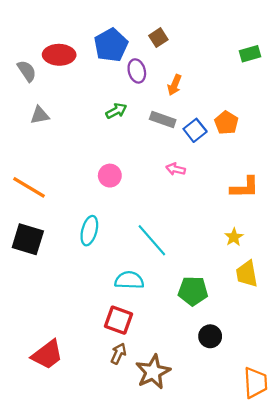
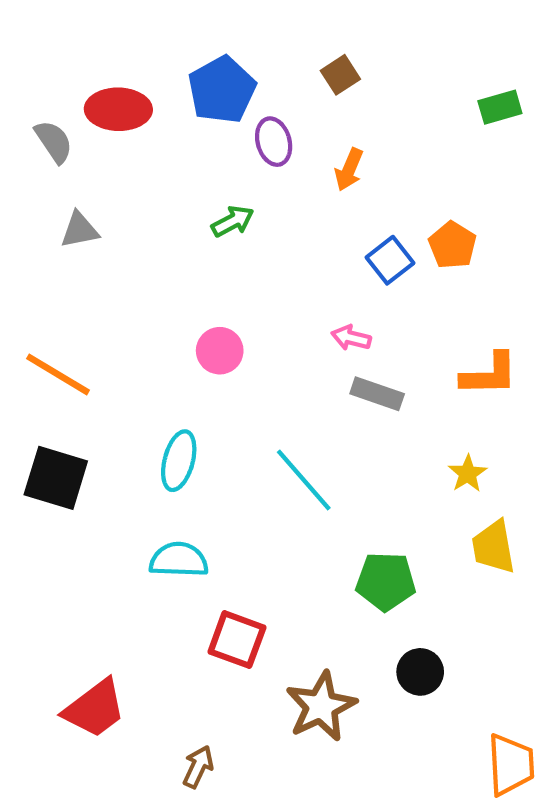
brown square: (158, 38) -> (340, 75), moved
gray rectangle: (163, 119) -> (377, 394), moved
cyan semicircle: (129, 280) -> (179, 560), moved
brown arrow: (118, 354) -> (198, 767), moved
brown star: (153, 372) -> (321, 706), moved

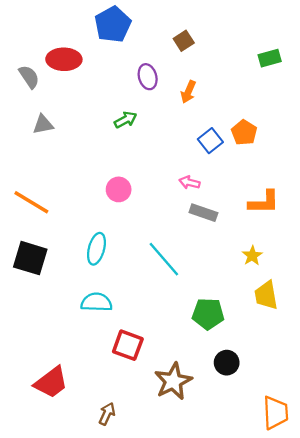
blue pentagon: (222, 90) -> (113, 24), moved

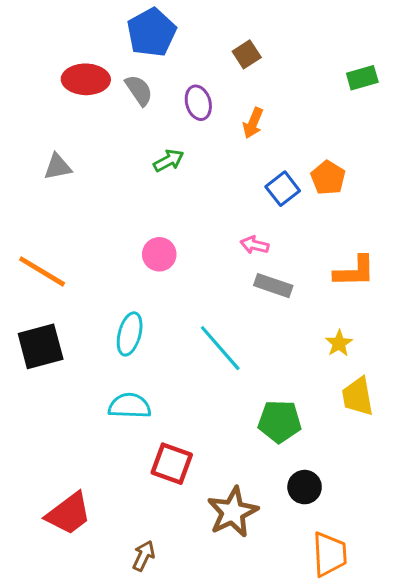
gray semicircle: (29, 77) -> (139, 90), moved
black square: (30, 258) -> (41, 346), turned -32
orange trapezoid: (275, 413) -> (330, 554), moved

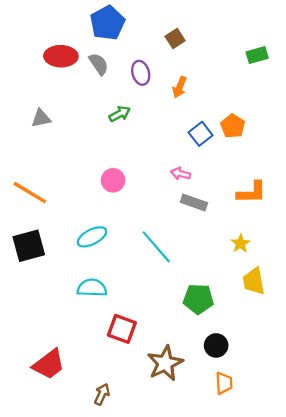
cyan ellipse: (130, 334) -> (92, 237), turned 48
orange trapezoid: (330, 554) -> (224, 383), moved, size x0.7

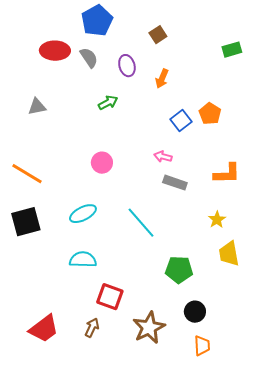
brown arrow: (102, 394) -> (92, 328), moved

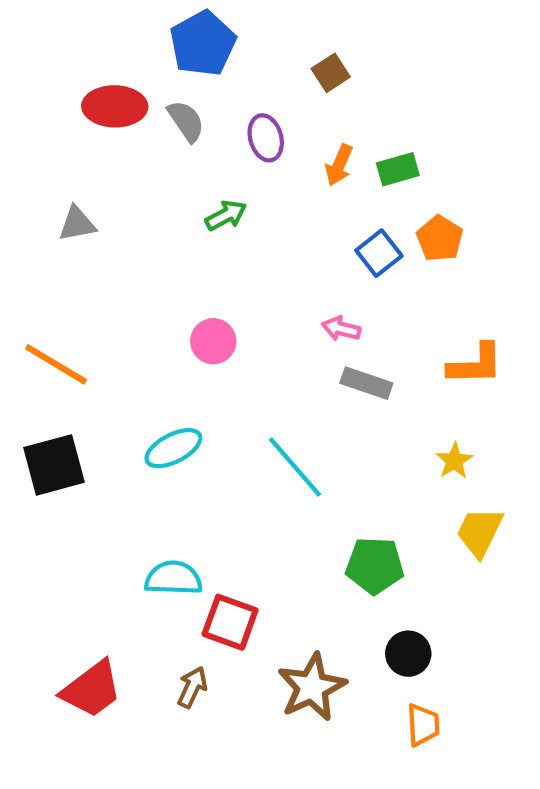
green rectangle: (232, 50) -> (398, 169), moved
yellow trapezoid: (229, 254) -> (480, 532), turned 36
cyan semicircle: (83, 260) -> (173, 578), moved

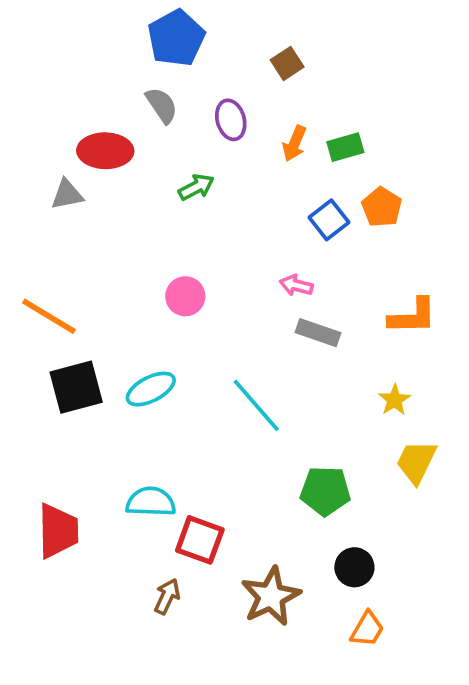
red ellipse: (115, 106) -> (105, 151), moved
black square: (54, 465) -> (76, 387), moved
red trapezoid: (92, 689) -> (58, 531), moved, turned -54
orange trapezoid: (423, 725) -> (367, 629), turned 33

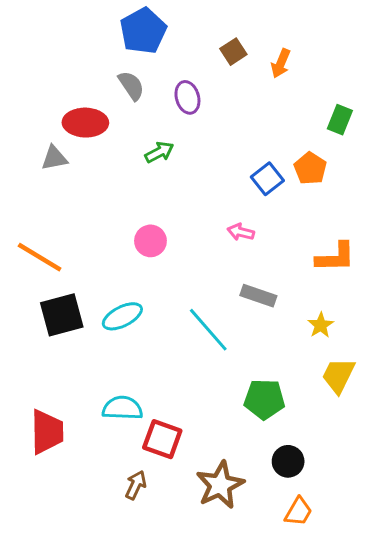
orange arrow: (294, 143) -> (281, 63), moved
green rectangle: (345, 147) -> (340, 120), moved, turned -52
gray rectangle: (318, 333) -> (258, 296), moved

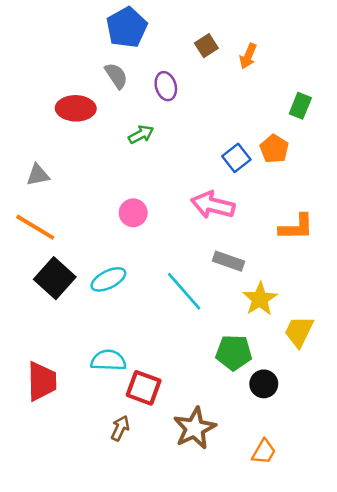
gray triangle: (54, 158) -> (38, 175), moved
pink arrow: (241, 232) -> (213, 205), size x1.8
black square: (62, 315) -> (55, 278), turned -33
yellow star: (321, 325) -> (260, 299), moved, size x1.5
black circle: (288, 461) -> (264, 384), moved

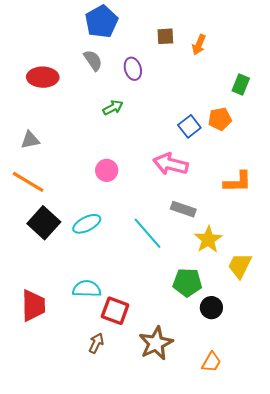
brown square: (206, 46) -> (165, 36), turned 30
red ellipse: (76, 108) -> (43, 77), moved
orange pentagon: (274, 149) -> (220, 119), turned 30

